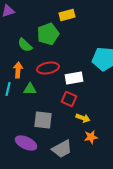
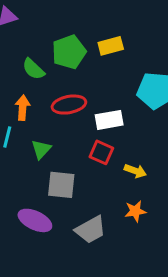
yellow rectangle: (67, 15) -> (111, 46), moved
green triangle: (30, 89) -> (41, 149), moved, turned -48
yellow arrow: (83, 118) -> (135, 171), moved

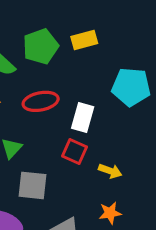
white rectangle: (109, 120) -> (83, 118), turned -64

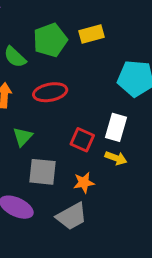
white rectangle: (83, 118) -> (116, 127), moved
orange star: (110, 213) -> (84, 183), moved

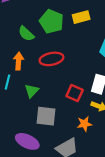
green pentagon: (50, 40) -> (51, 22), turned -30
orange star: (84, 183) -> (84, 124), moved

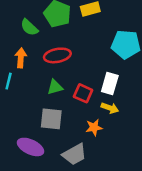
green triangle: (32, 91) -> (55, 87), moved, turned 32

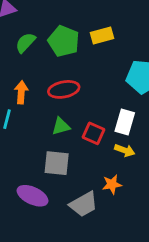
green semicircle: (29, 27) -> (25, 43), moved, turned 90
orange star: (94, 127) -> (112, 184), moved

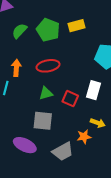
yellow arrow: (125, 150) -> (98, 123), moved

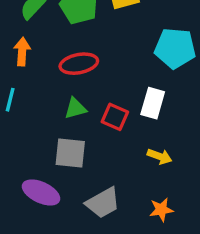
orange arrow: (16, 68) -> (22, 52), moved
orange star: (84, 137) -> (161, 210), moved

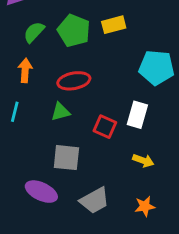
green triangle: (75, 108) -> (61, 112), moved

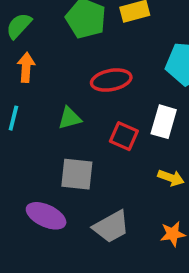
green semicircle: (34, 32) -> (19, 26), moved
red ellipse: (74, 81) -> (111, 80), moved

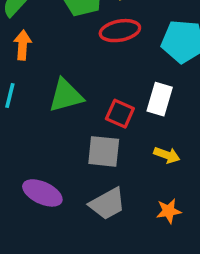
red ellipse: (111, 80) -> (120, 31), moved
green triangle: (70, 118) -> (66, 96), size x1.5
gray square: (77, 174) -> (104, 151), moved

